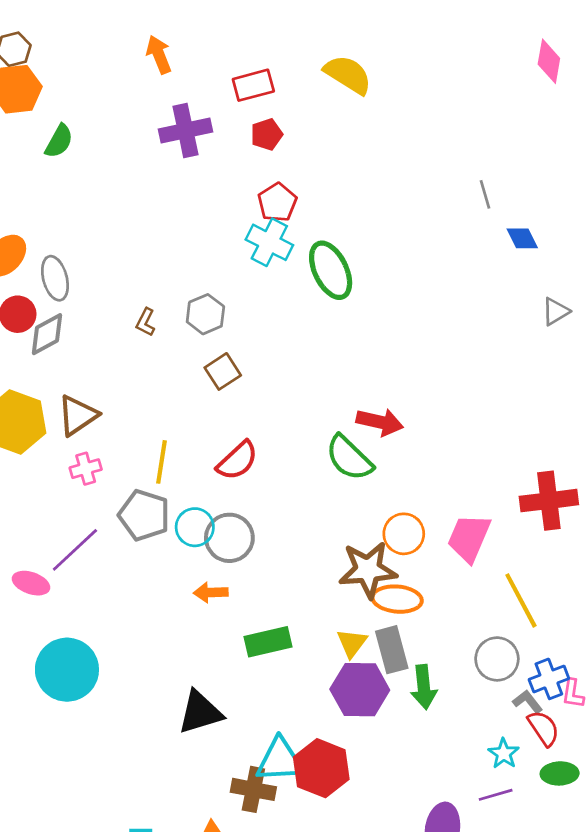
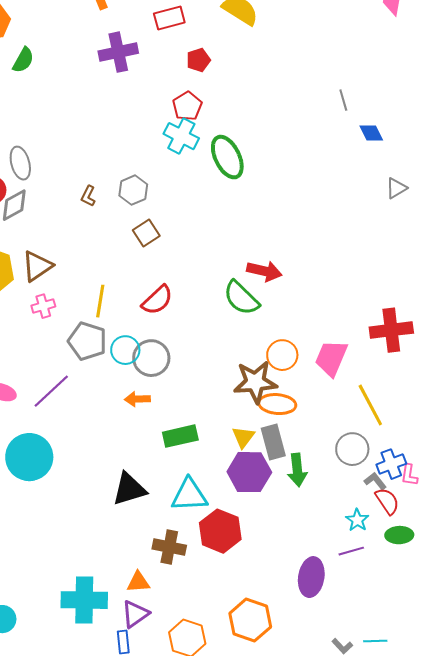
red pentagon: (267, 134) -> (198, 60), moved
purple line: (75, 550) -> (51, 391), moved
cyan triangle: (280, 760) -> (189, 495), moved

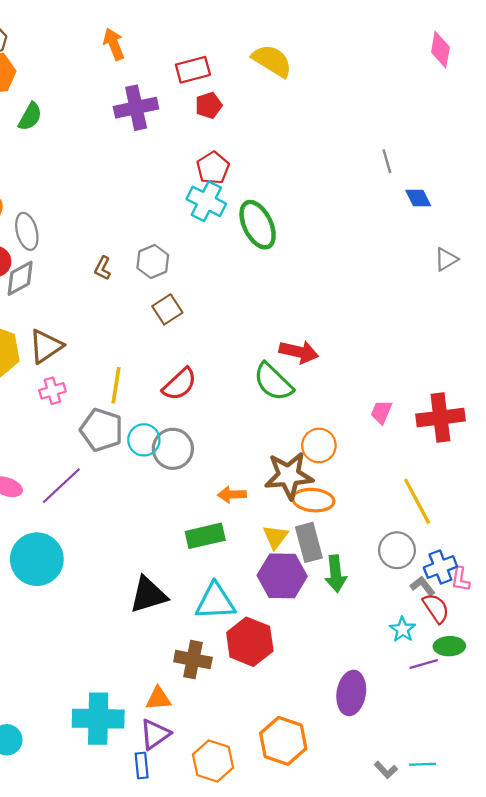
red pentagon: (198, 60) -> (209, 105), moved
pink trapezoid: (331, 358) -> (381, 412), moved, size x0.6
orange arrow: (137, 399) -> (232, 495), moved
purple line: (351, 551) -> (424, 664), moved

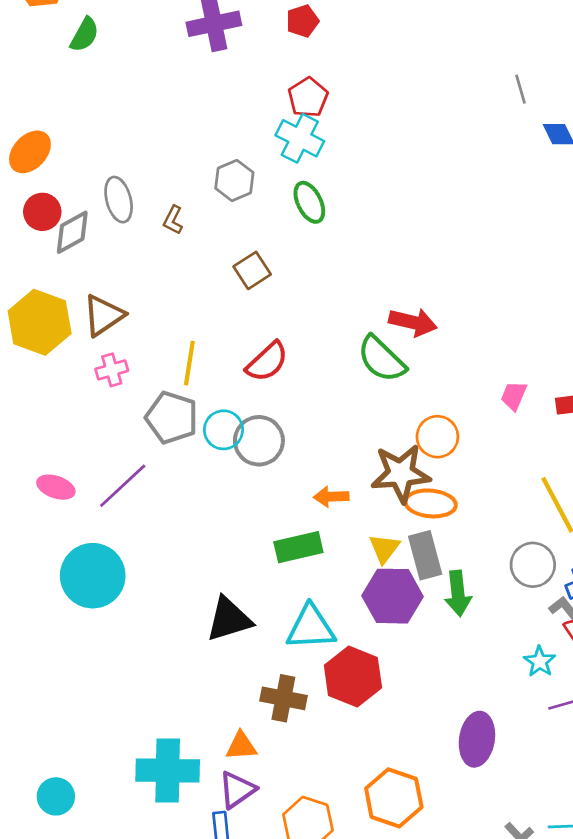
green ellipse: (258, 225) -> (309, 202), moved, size x0.7
gray ellipse: (27, 231) -> (119, 200), moved
gray hexagon: (153, 262) -> (234, 180), moved

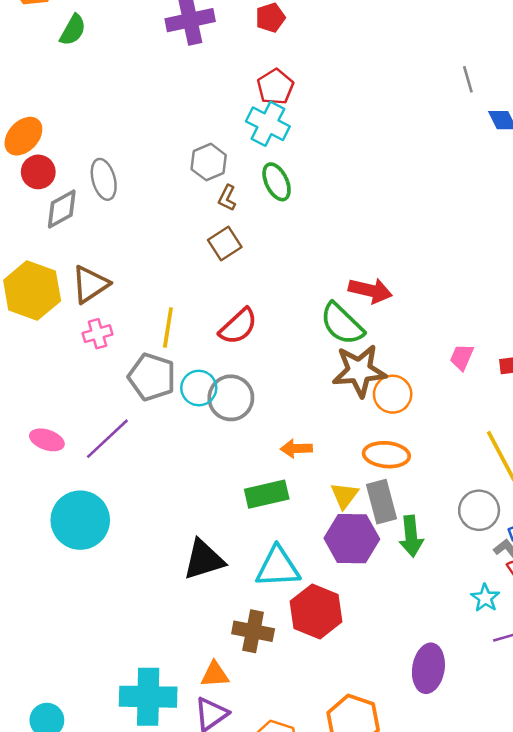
red circle: (42, 212) -> (38, 172), moved
brown L-shape: (173, 220) -> (227, 198), moved
brown star: (401, 473) -> (359, 371), moved

